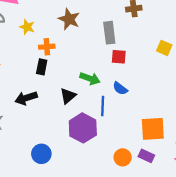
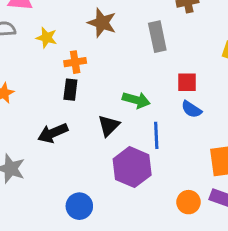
red square: (119, 57) -> (187, 82), moved
blue semicircle: (120, 88) -> (191, 109), moved

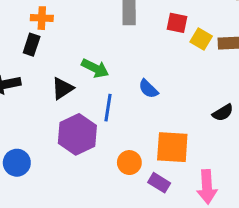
red square: (187, 82) -> (177, 23), moved
orange circle: (188, 202) -> (129, 163), moved

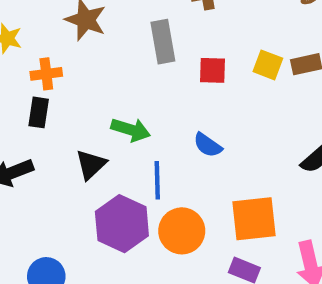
red square: (177, 23) -> (212, 70), moved
orange circle: (129, 163) -> (182, 231), moved, size x1.4

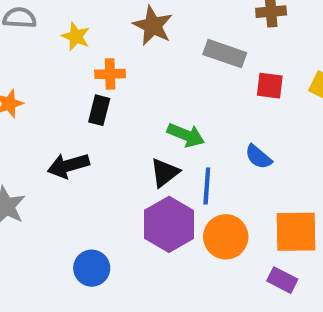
gray rectangle: (163, 42) -> (225, 54), turned -66
black triangle: (91, 165) -> (165, 173), moved

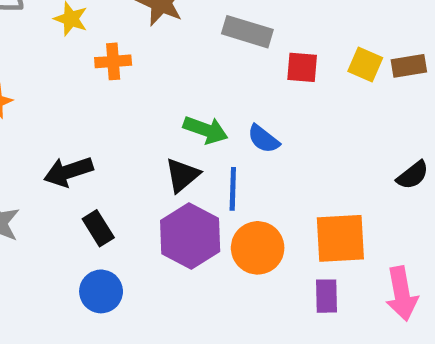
black rectangle: (99, 110) -> (98, 228), moved, turned -44
blue semicircle: (258, 157) -> (263, 139), moved
purple rectangle: (282, 280) -> (326, 296), turned 64

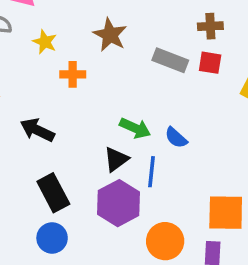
red square: (302, 67) -> (210, 63), moved
black arrow: (68, 172) -> (37, 130), moved, turned 40
black rectangle: (98, 228) -> (53, 193), size x1.5
orange circle: (258, 248) -> (165, 241), moved

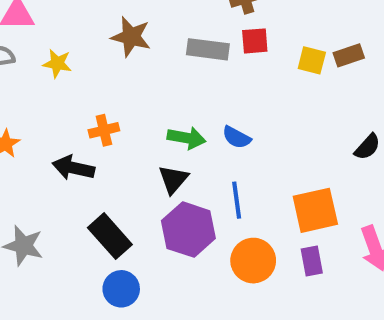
orange cross: (73, 74) -> (104, 130), moved
blue line: (151, 172) -> (237, 200), moved

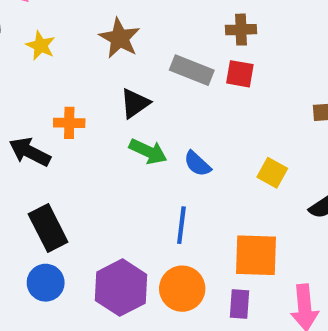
yellow square: (312, 60) -> (272, 173), moved
black triangle: (173, 179) -> (135, 103), moved
purple hexagon: (188, 230) -> (121, 288), moved

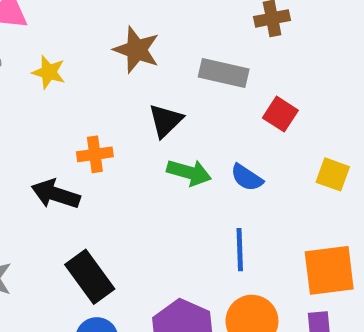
red square: (240, 74) -> (280, 114), moved, turned 32

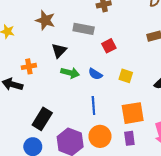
red square: (280, 114) -> (109, 46), turned 32
yellow square: (333, 174) -> (126, 76), moved
black rectangle: (90, 277) -> (42, 119), moved, turned 70

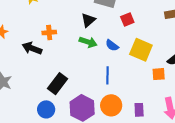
black triangle: (59, 51) -> (88, 20), moved
yellow square: (126, 76) -> (141, 50), size x1.6
orange square: (133, 113) -> (159, 74), moved, size x0.6

